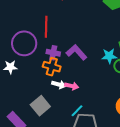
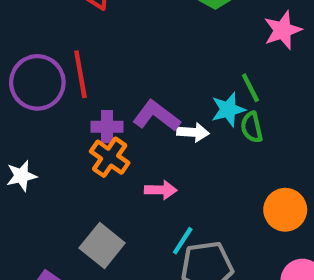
purple circle: (24, 43) -> (37, 82), moved
orange cross: (52, 67) -> (110, 157), turned 30
white arrow: (59, 85) -> (193, 132), moved

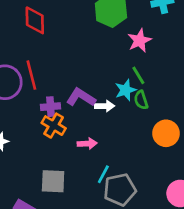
pink star: (283, 30) -> (140, 40), moved
orange circle: (285, 210) -> (166, 133), moved
gray square: (102, 246) -> (53, 181), turned -32

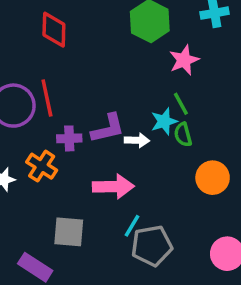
purple L-shape: (81, 97) -> (108, 128), turned 132
orange cross: (54, 126) -> (42, 166), moved
pink arrow: (87, 144) -> (113, 187), size x1.6

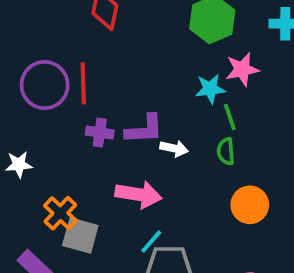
cyan star: (164, 121) -> (210, 89), moved
orange cross: (42, 166) -> (60, 213), moved

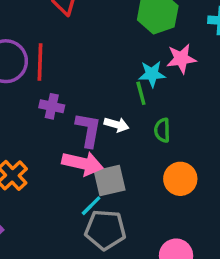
green line: (230, 117) -> (141, 93), moved
purple L-shape: (144, 129) -> (88, 130), moved, turned -81
gray square: (80, 236) -> (110, 180), moved, turned -32

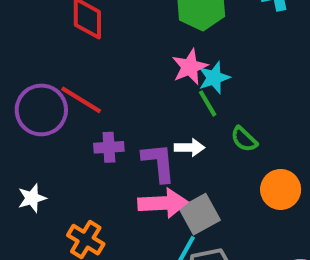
pink star: (181, 59) -> (190, 67), moved
red line: (40, 62) -> (81, 100), turned -45
green semicircle: (162, 130) -> (244, 139), turned -30

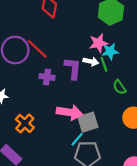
white arrow: (190, 147) -> (91, 61), moved
purple L-shape: (159, 162) -> (73, 68), moved

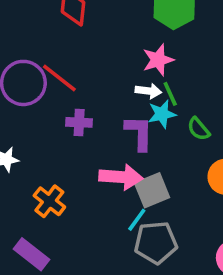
cyan star: (110, 51) -> (162, 114), moved
purple L-shape: (73, 68) -> (139, 133), moved

